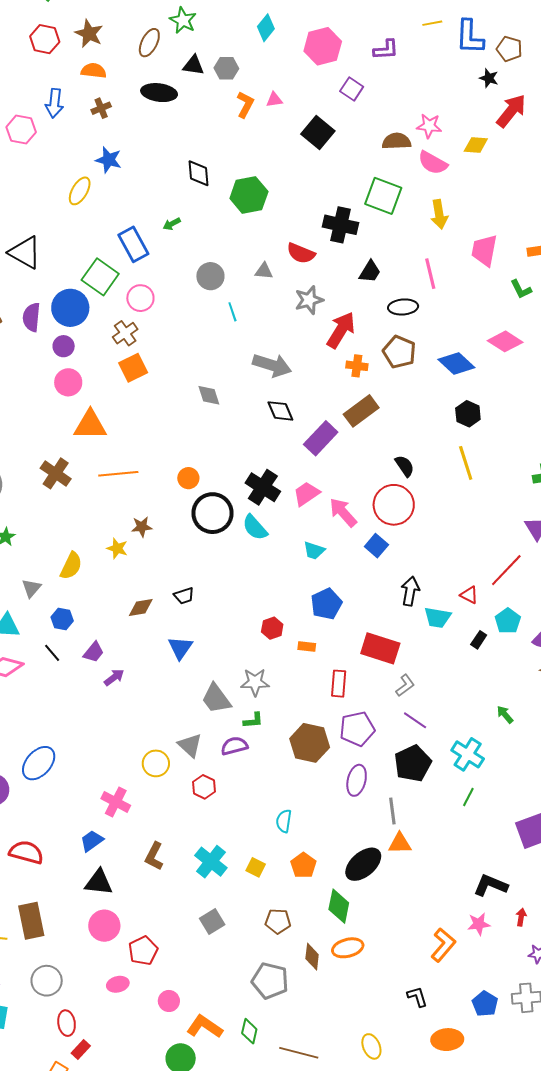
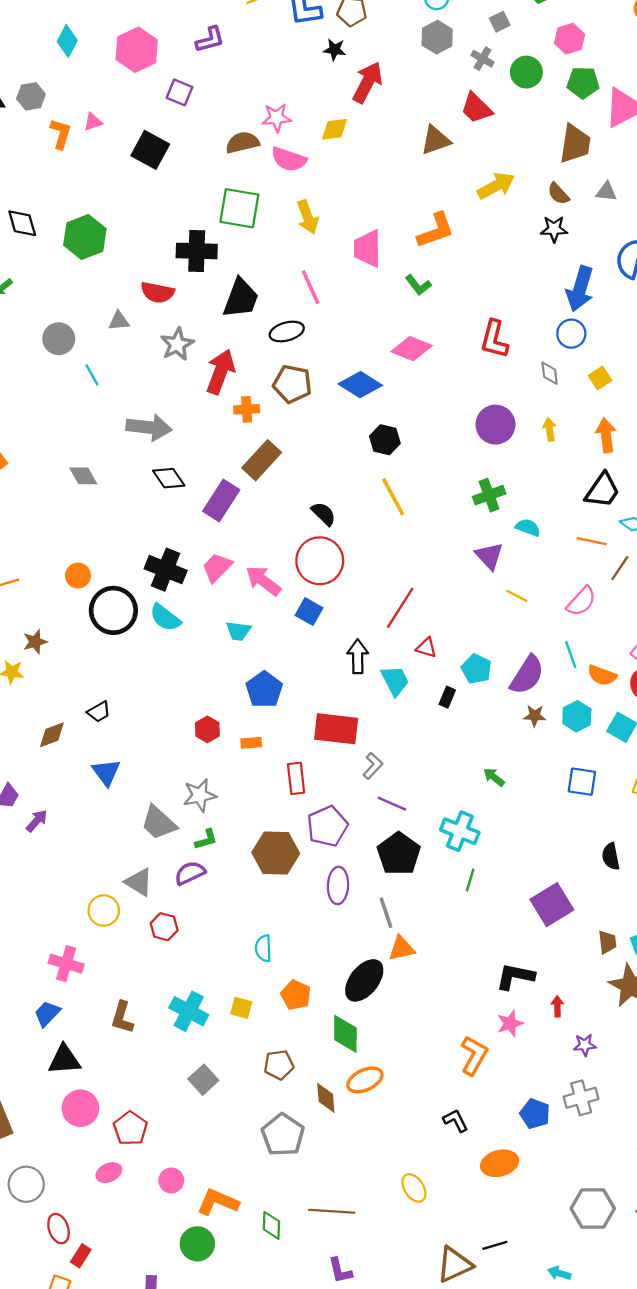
black trapezoid: (370, 272) -> (241, 298), size x1.5
red line: (506, 570) -> (400, 608), moved
cyan trapezoid: (438, 617) -> (395, 681), turned -116
gray pentagon: (270, 981) -> (283, 1135), turned 30
green diamond: (249, 1031) -> (271, 1225), moved

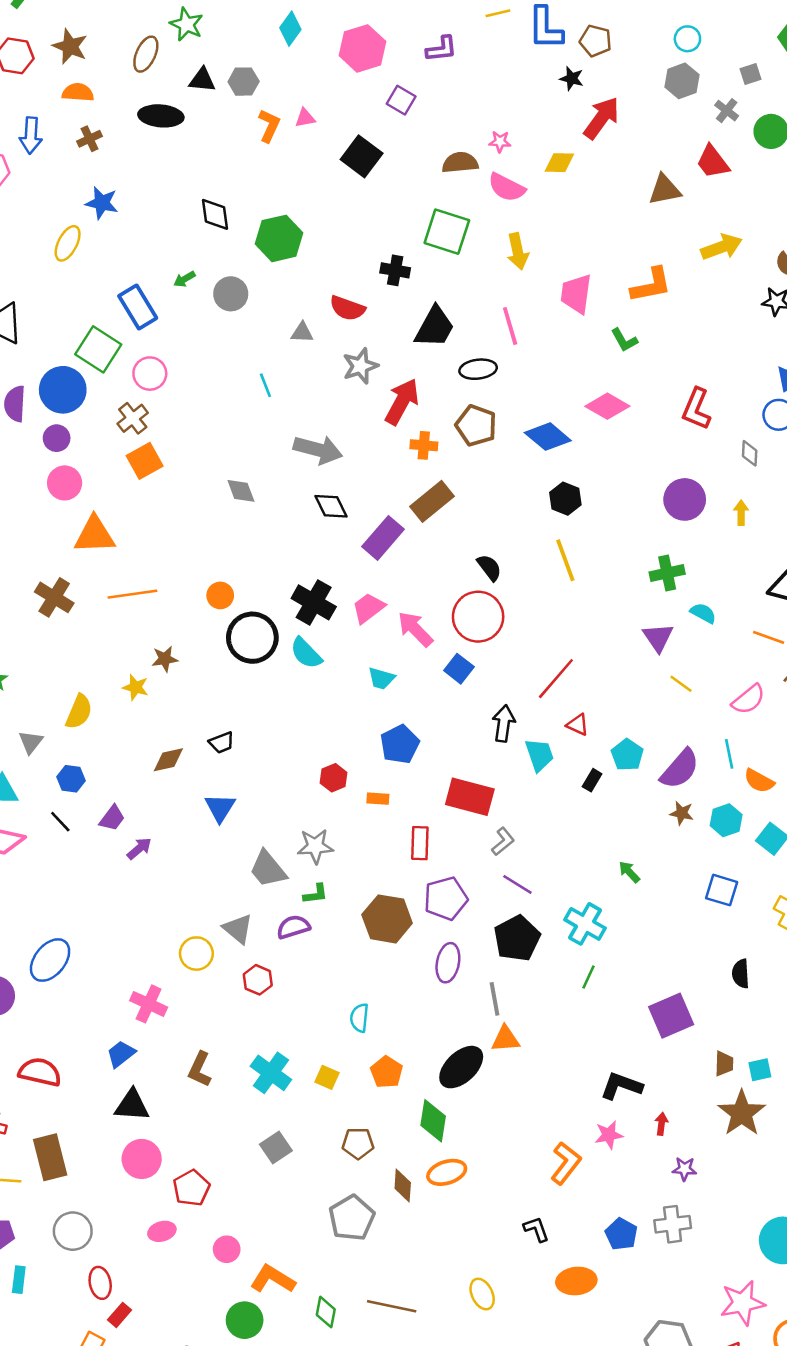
pink star: (277, 118) -> (500, 142), size x0.7
black cross: (197, 251) -> (395, 270), size x0.7
gray circle: (59, 339) -> (231, 294), moved

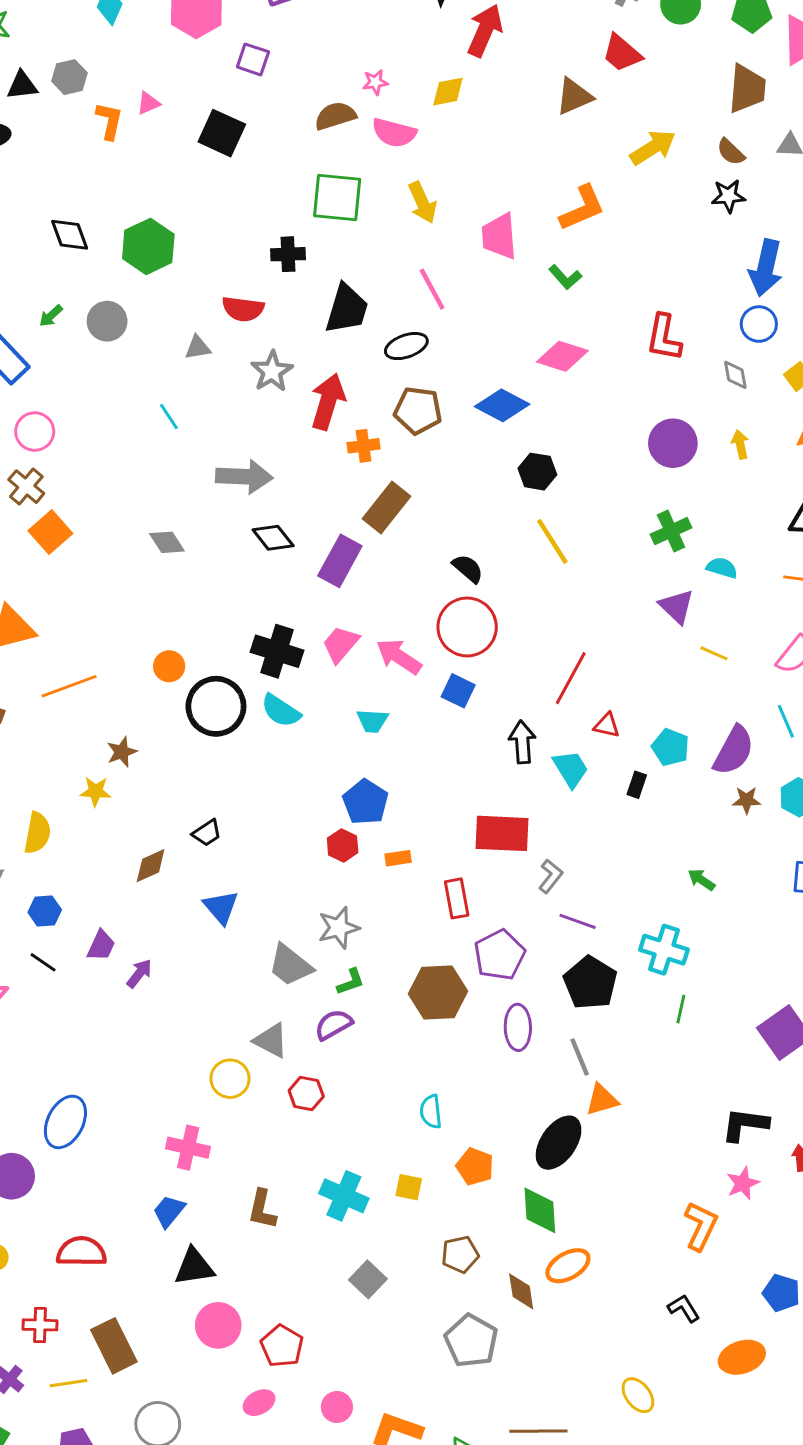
blue pentagon: (400, 744) -> (365, 802), moved

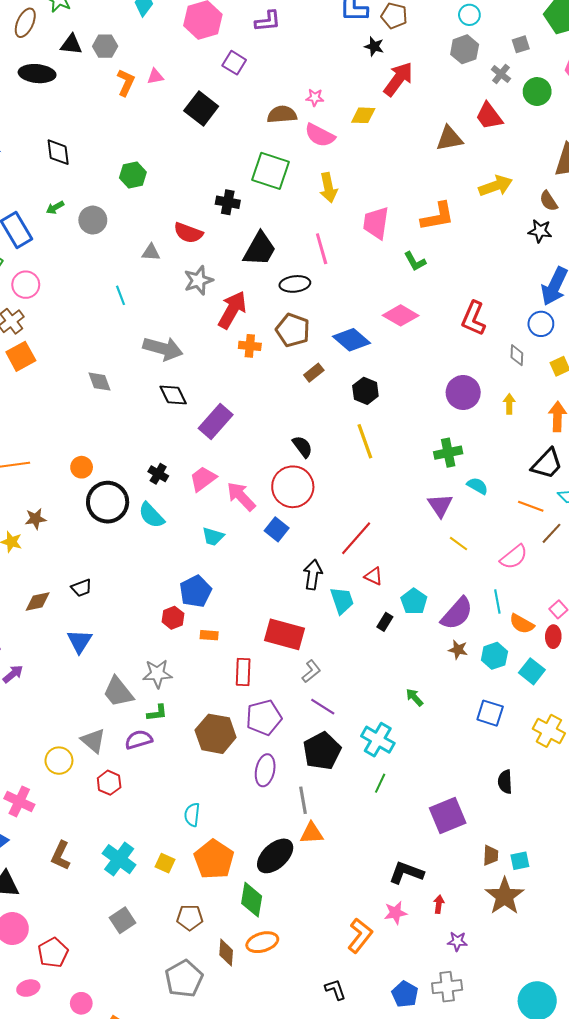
black diamond: (70, 235) -> (58, 152), moved
green hexagon: (148, 246) -> (133, 175), size x0.7
brown rectangle: (386, 507) -> (314, 373), moved, size x0.6
black cross: (277, 651) -> (158, 474), size x0.6
orange pentagon: (475, 1167) -> (214, 859), size x1.5

